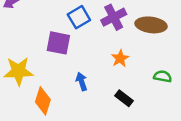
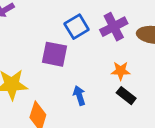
orange star: (120, 58) -> (121, 71), turned 30
black rectangle: (124, 98) -> (126, 96), moved

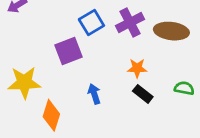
purple square: (54, 54) -> (69, 51), turned -32

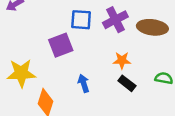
blue square: (91, 22) -> (81, 20), turned 35

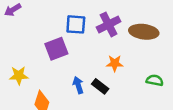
yellow star: (21, 73) -> (19, 75), size x0.7
black rectangle: (127, 83) -> (100, 86), moved

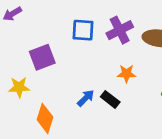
purple square: (56, 49) -> (42, 57), moved
blue arrow: (78, 85) -> (86, 98), turned 63

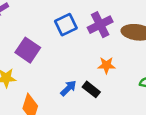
blue square: (83, 30) -> (66, 25), turned -30
purple square: (42, 57) -> (28, 50), turned -35

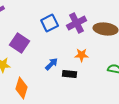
blue arrow: (68, 88) -> (52, 64), moved
black rectangle: (91, 89) -> (70, 74), turned -32

